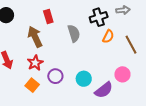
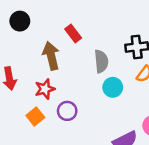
red rectangle: (48, 17) -> (73, 33), turned -32
cyan circle: (84, 79) -> (113, 87), moved

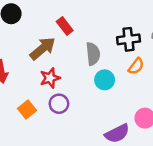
brown arrow: (51, 56) -> (43, 48), turned 64
red star: (45, 89) -> (50, 78), moved

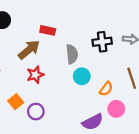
red rectangle: (65, 26) -> (48, 30), turned -40
orange semicircle: (136, 66) -> (106, 89), moved
purple circle: (59, 104) -> (36, 112), moved

